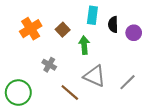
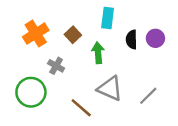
black semicircle: (113, 25) -> (132, 40), moved
gray cross: (49, 65) -> (56, 66), moved
green circle: (18, 93) -> (31, 92), moved

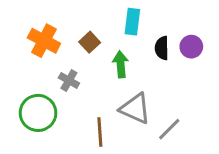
orange cross: (36, 34) -> (44, 41), turned -30
gray line: (148, 96) -> (169, 129), moved
brown line: (81, 108) -> (100, 132), turned 45

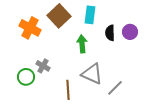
brown square: (90, 42) -> (59, 16), moved, size x1.6
gray cross: (69, 81) -> (43, 66), moved
green circle: (38, 113) -> (26, 77), size x0.7

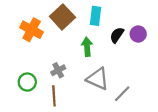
black semicircle: (110, 33) -> (117, 35), turned 35
gray cross: (43, 66) -> (58, 70), moved, turned 32
brown line: (68, 90) -> (54, 96), moved

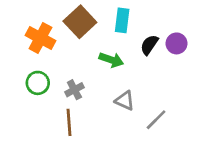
green arrow: (87, 47) -> (111, 60), turned 114
gray triangle: (98, 79) -> (125, 101), size x0.7
green circle: (27, 82) -> (38, 83), moved

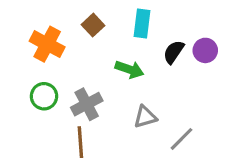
brown square: (80, 22) -> (93, 25), size x0.6
gray cross: (74, 90) -> (87, 104), size x1.4
gray triangle: (125, 101) -> (145, 117), turned -40

